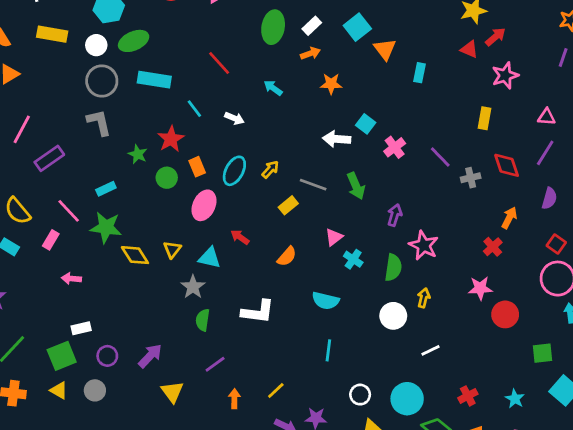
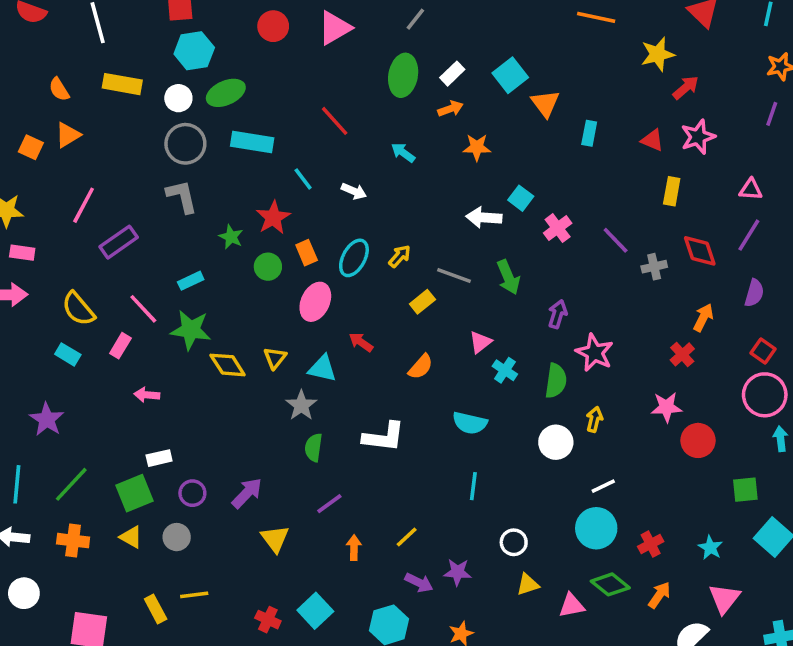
red triangle: (469, 49) -> (652, 140), moved
cyan circle: (407, 399) -> (596, 528), moved

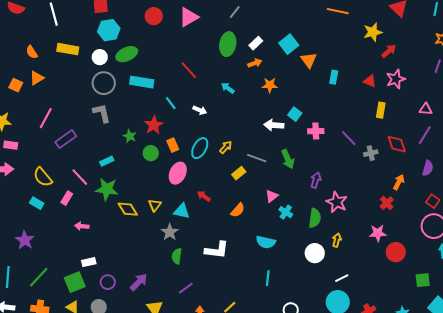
pink cross: (558, 228) -> (316, 131), turned 35

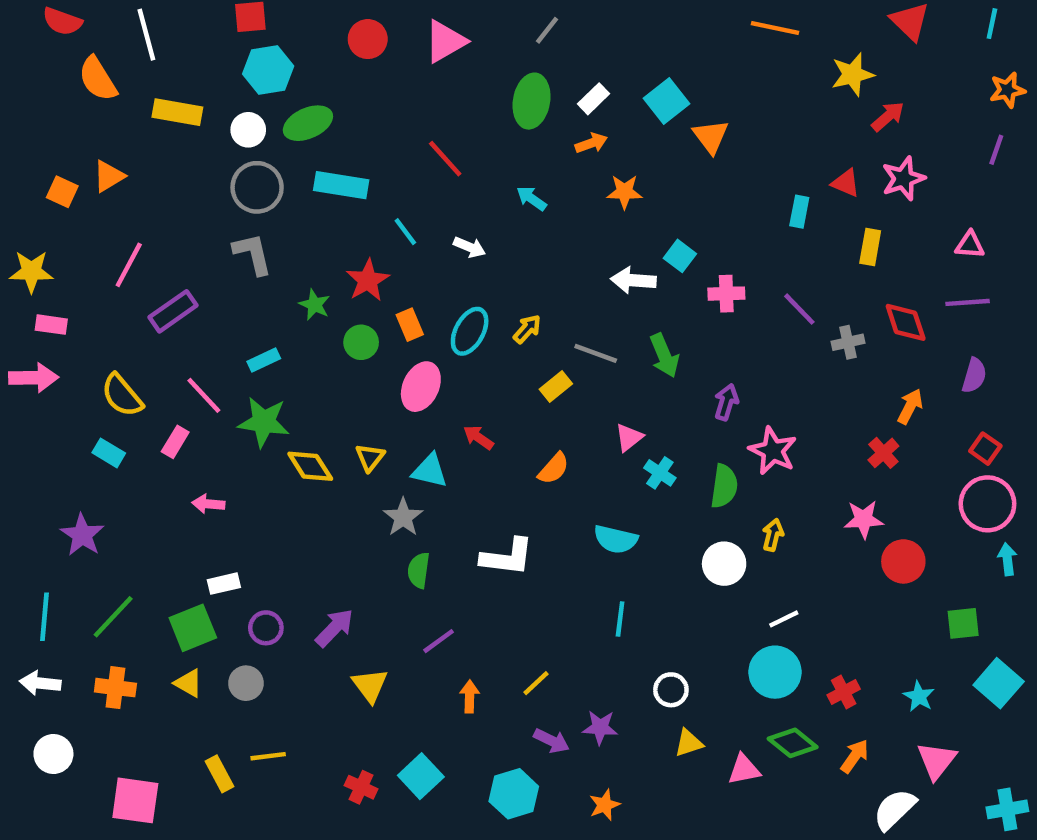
orange semicircle: (32, 52) -> (98, 79), moved, size x1.5
cyan rectangle: (334, 77) -> (799, 212), moved
purple line: (425, 135) -> (968, 302), turned 54

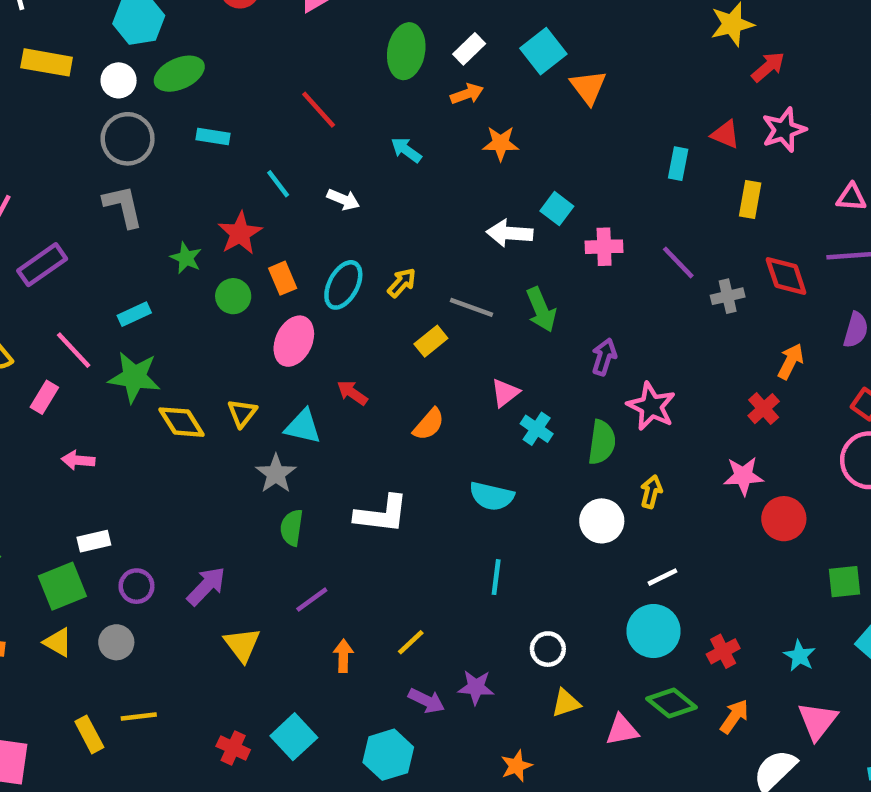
cyan rectangle: (341, 185) -> (213, 137), size x0.6
orange star: (605, 805) -> (516, 766), moved

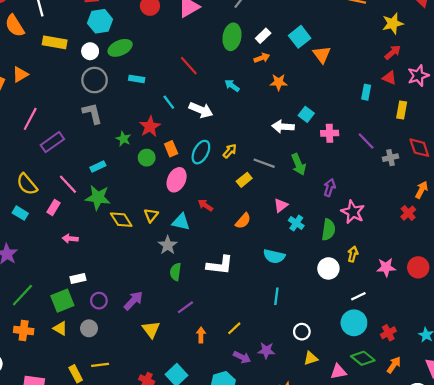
red arrow: (768, 67) -> (393, 52), moved
white arrow: (343, 200) -> (201, 110), size x1.5
pink star: (743, 476) -> (386, 267), moved

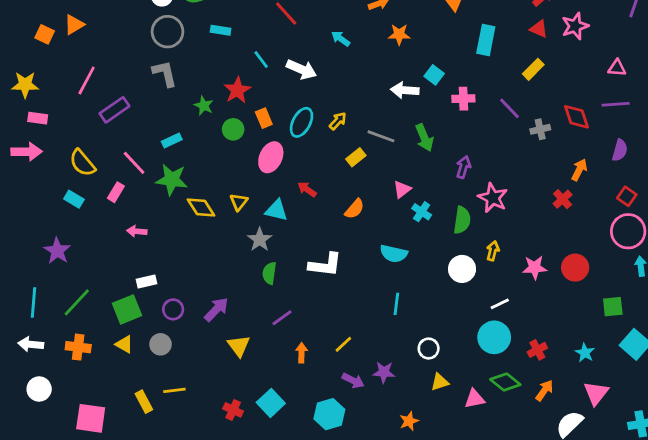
cyan rectangle: (366, 92) -> (486, 40), moved, size x1.5
yellow rectangle: (402, 110) -> (533, 69), moved, turned 35

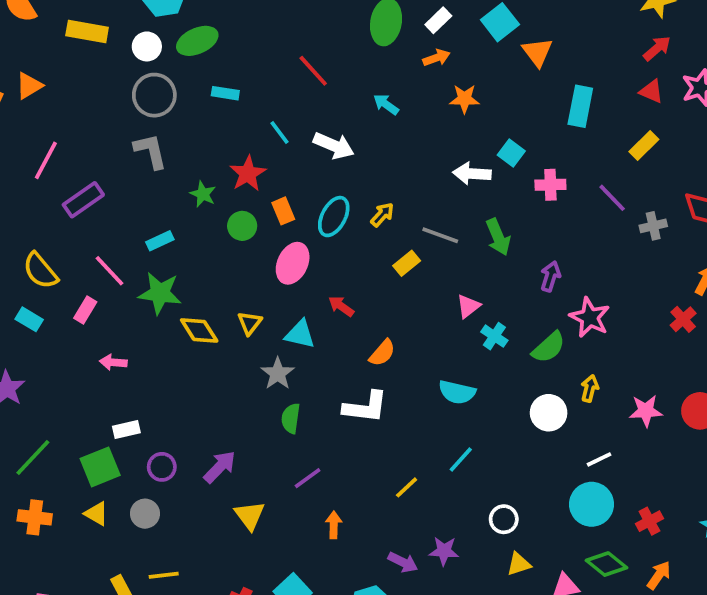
orange semicircle: (355, 209) -> (382, 353), moved
green semicircle: (462, 220) -> (549, 347), turned 40
cyan line: (396, 304) -> (461, 459), turned 35
yellow line: (343, 344) -> (407, 487), moved

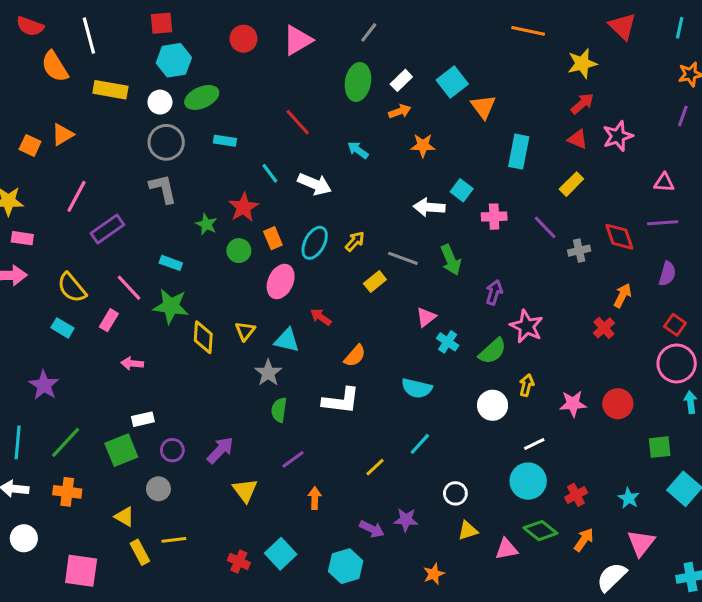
cyan rectangle: (160, 241) -> (171, 263), turned 45
yellow diamond: (199, 330) -> (203, 337), turned 36
yellow triangle: (96, 514) -> (124, 517), moved

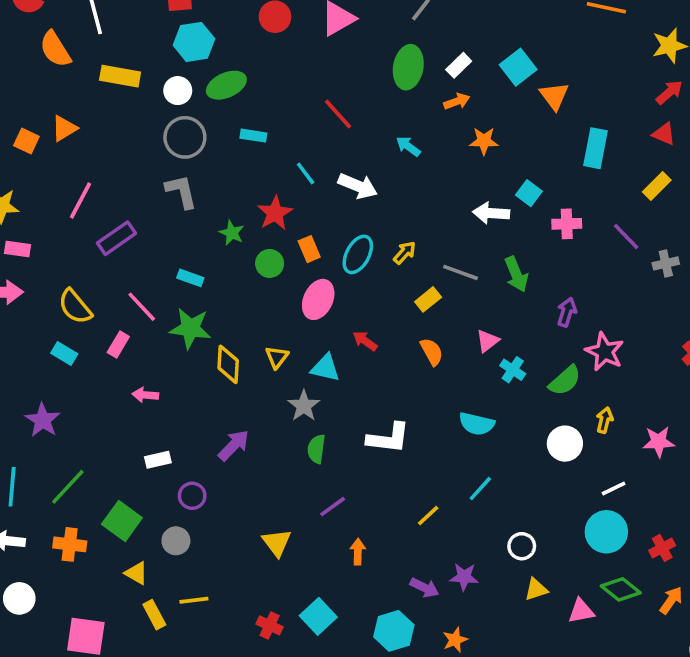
orange semicircle: (355, 356) -> (432, 352), moved, turned -70
green square: (121, 450) -> (122, 521), moved, turned -32
purple arrow: (220, 450) -> (234, 445), moved
orange star: (434, 574) -> (455, 640), moved

